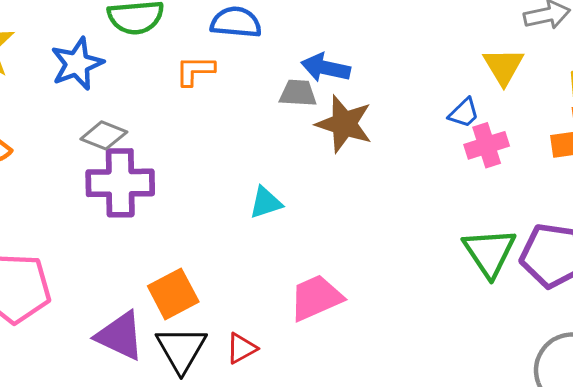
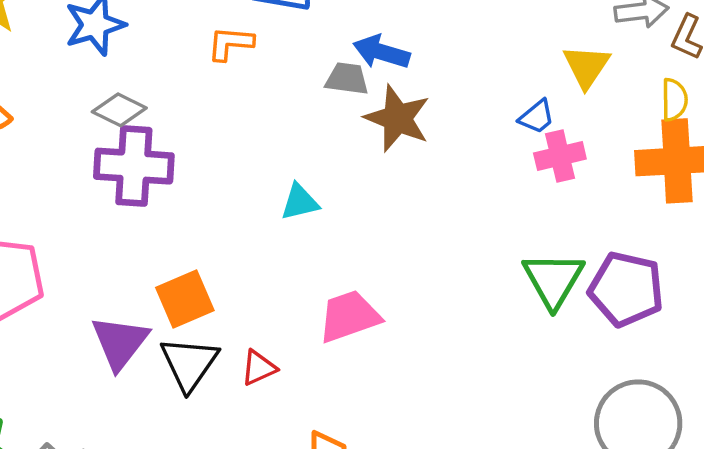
purple triangle: (120, 336) -> (120, 342), turned 38

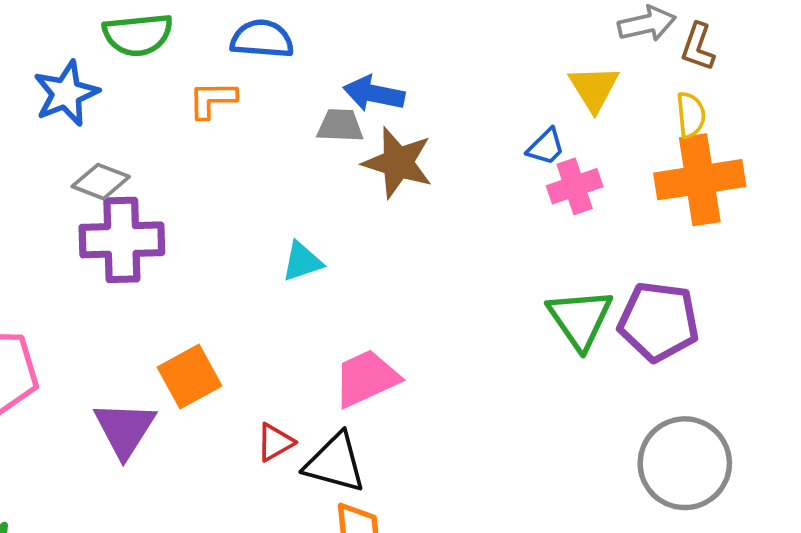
black triangle: (189, 364) -> (335, 463), moved, turned -44

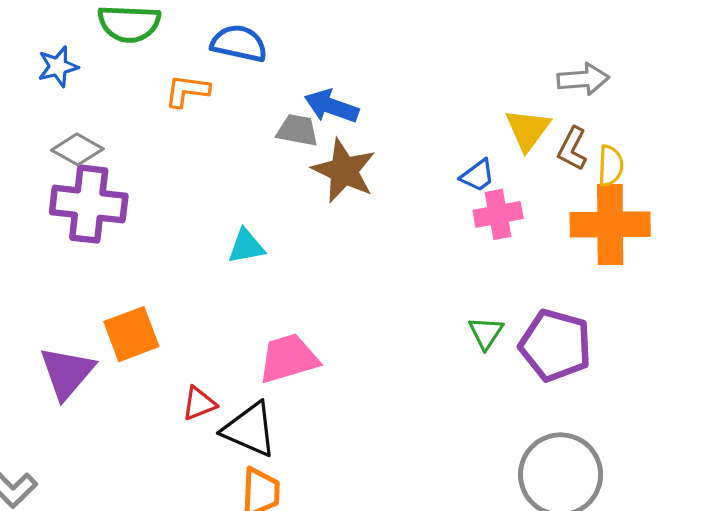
brown L-shape: (698, 47) -> (572, 149), moved
blue star: (66, 93) -> (58, 67), size x0.7
green triangle: (580, 319) -> (486, 333), size x0.6

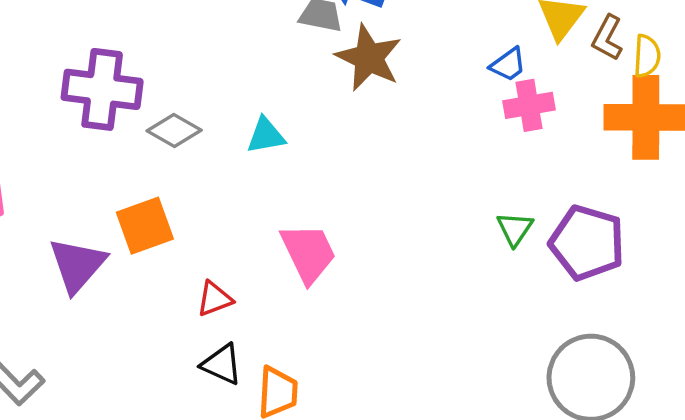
gray diamond: (77, 149) -> (174, 130), moved
pink trapezoid: (288, 358) -> (308, 253), turned 80
black triangle: (250, 430) -> (222, 364), moved, size x0.7

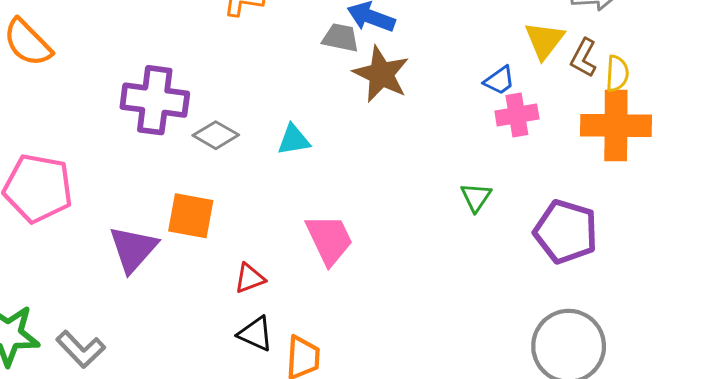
orange square: (145, 226) -> (191, 216), turned 30
green triangle: (515, 229) -> (476, 197), moved

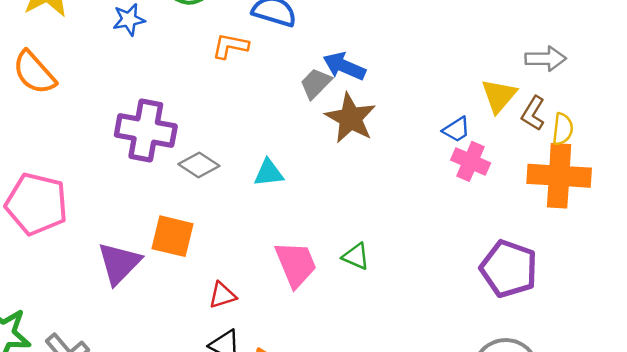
gray trapezoid: (341, 38) -> (316, 83), turned -60
pink cross: (517, 115) -> (471, 161), turned 30
green triangle: (476, 197) -> (356, 256), moved, turned -44

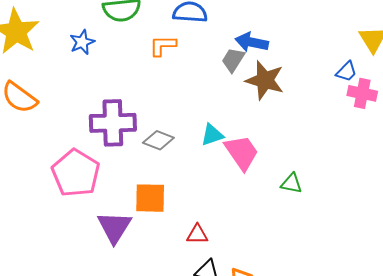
pink pentagon: (37, 204) -> (76, 173), moved, turned 30
pink trapezoid: (296, 264) -> (242, 152), moved
red triangle: (222, 295) -> (197, 234), turned 30

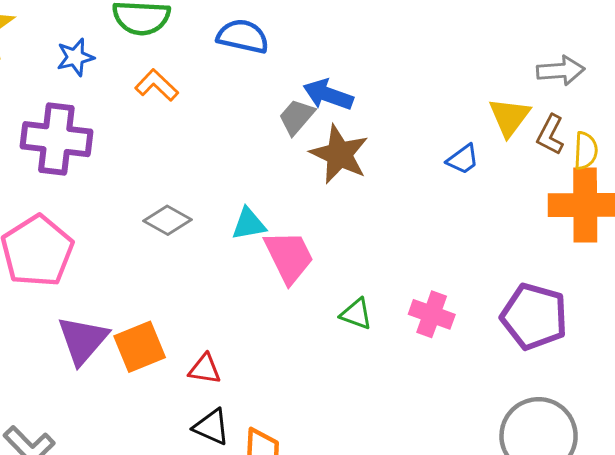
orange L-shape: (163, 46) -> (157, 85), moved, turned 36
pink cross: (362, 93) -> (432, 314), moved
purple cross: (113, 123) -> (56, 139), moved
orange square: (150, 198) -> (140, 347), moved, turned -32

